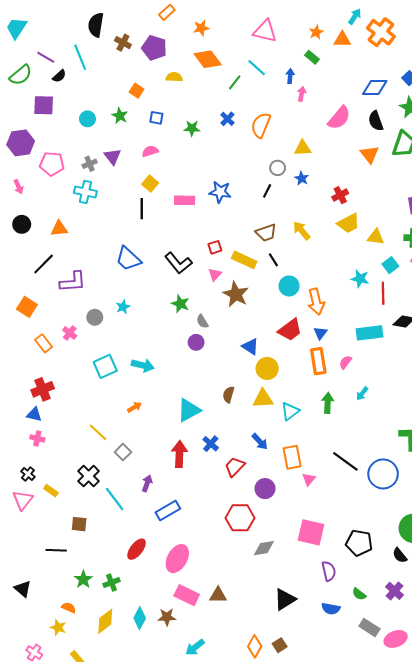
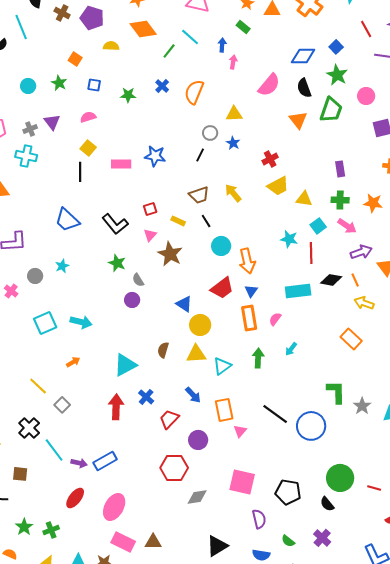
yellow rectangle: (244, 260) -> (178, 221), size x0.6
purple arrow: (147, 483) -> (79, 463), moved, turned 84

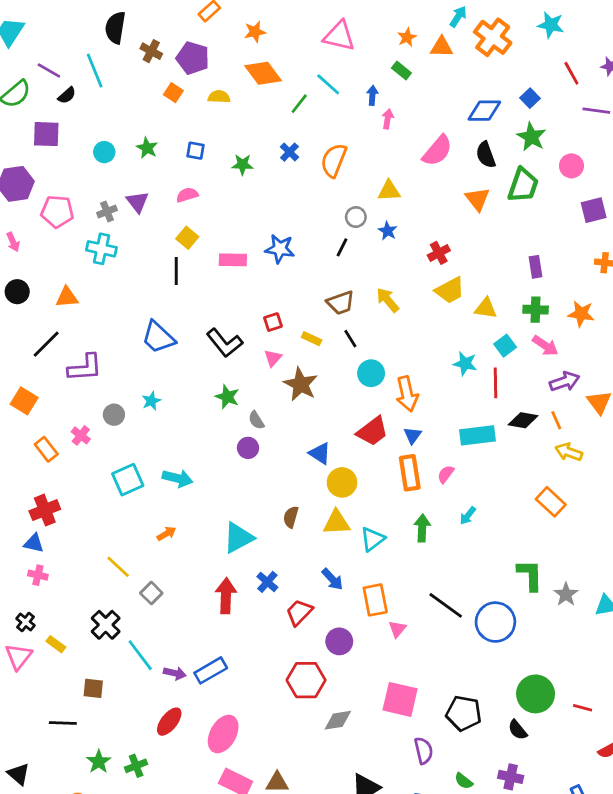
orange square: (75, 59) -> (173, 93), moved
purple cross: (322, 538) -> (511, 777), turned -30

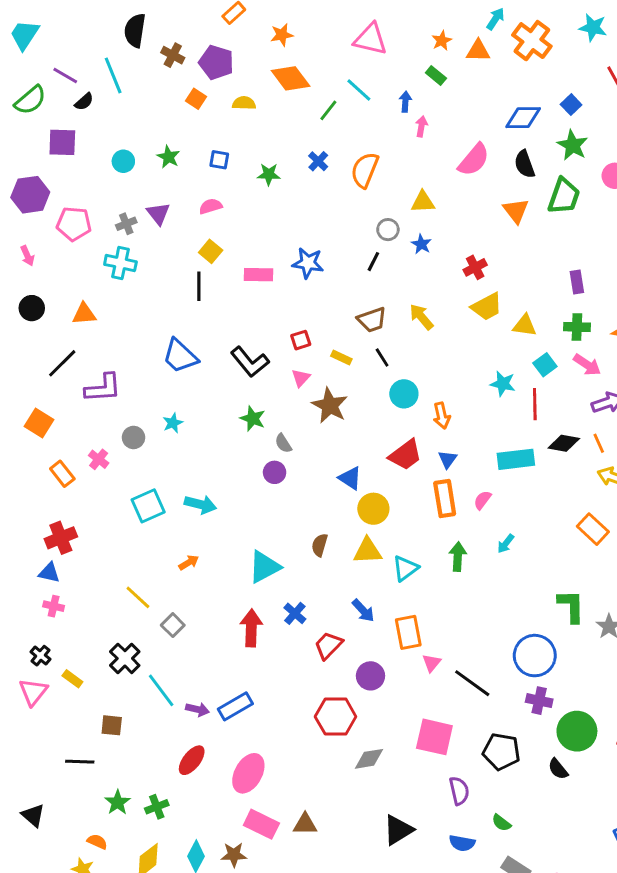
orange arrow: (407, 394) -> (442, 416), size x0.7
black line: (446, 605) -> (472, 683), moved
purple cross: (511, 777) -> (539, 701), moved

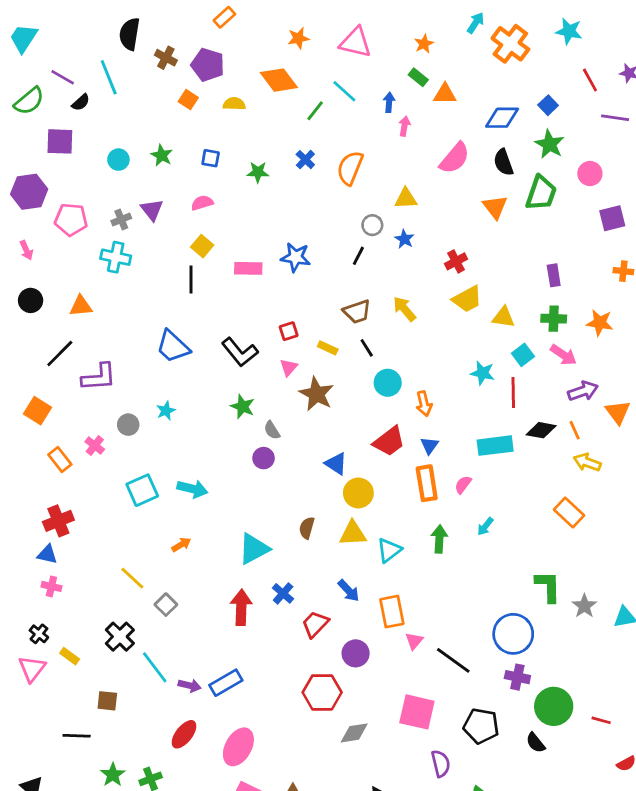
orange star: (282, 35) -> (298, 38), moved
orange triangle: (478, 51) -> (445, 94), moved

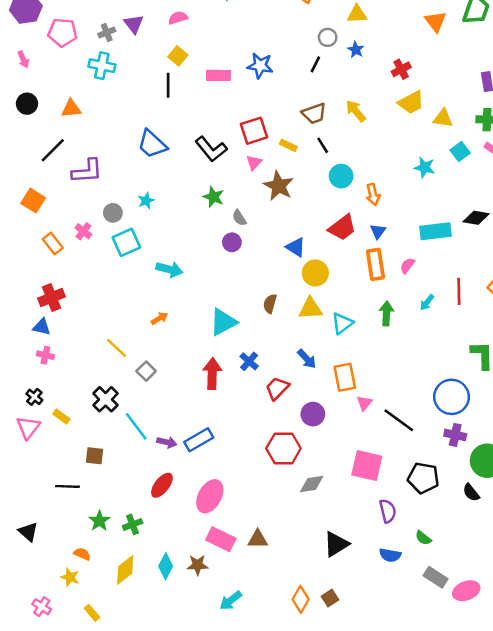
red square: (289, 331) -> (254, 131), size x1.6
red line: (513, 393) -> (459, 291), moved
cyan square: (142, 490) -> (126, 242), moved

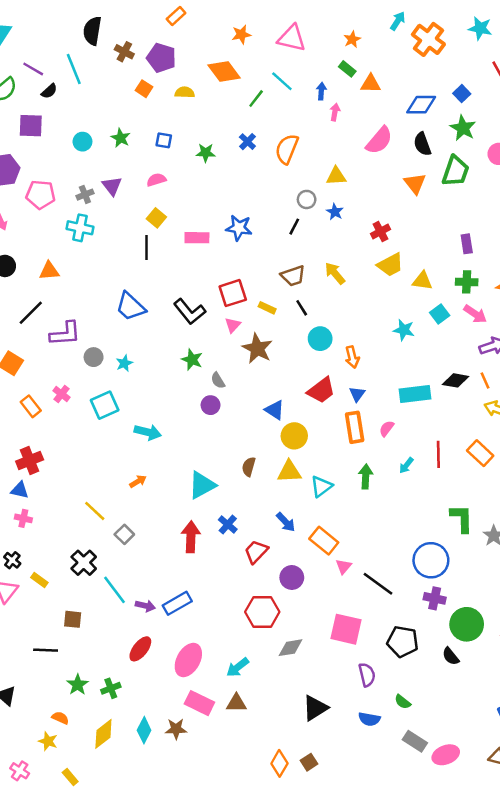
gray circle: (113, 213) -> (94, 357), moved
orange rectangle: (345, 377) -> (324, 541), turned -40
cyan arrow: (231, 601) -> (238, 667), moved

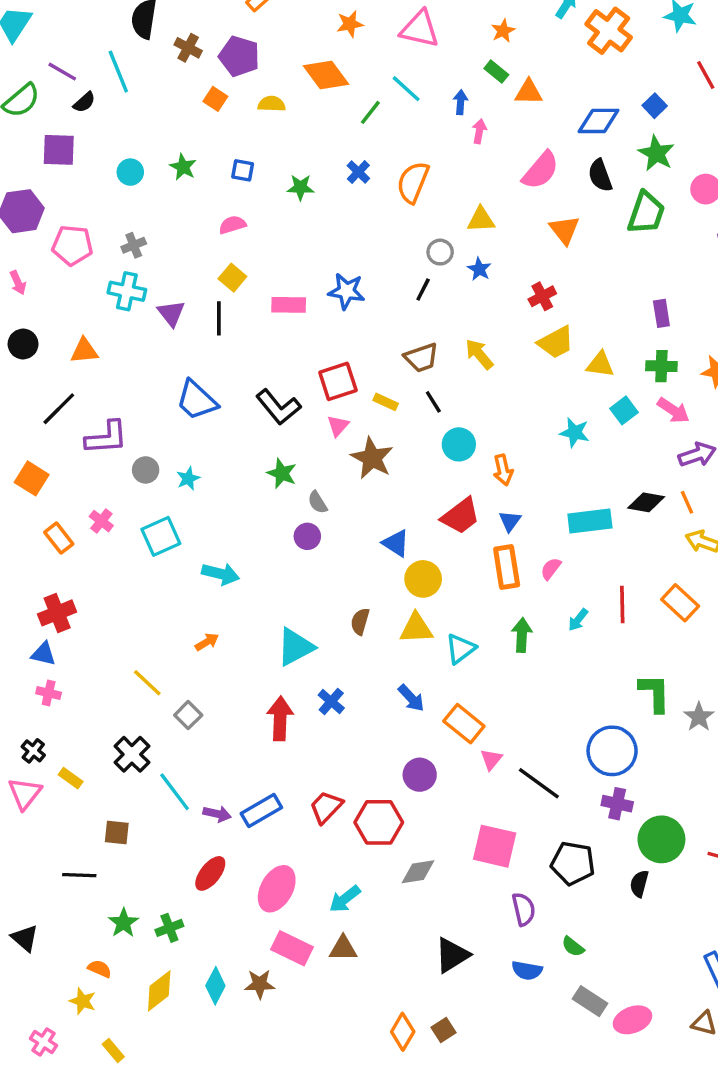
orange triangle: (415, 183) -> (564, 230), moved
purple triangle: (112, 186) -> (171, 313), moved
red trapezoid: (256, 552) -> (326, 807), moved
black semicircle: (451, 656) -> (639, 884), turned 54

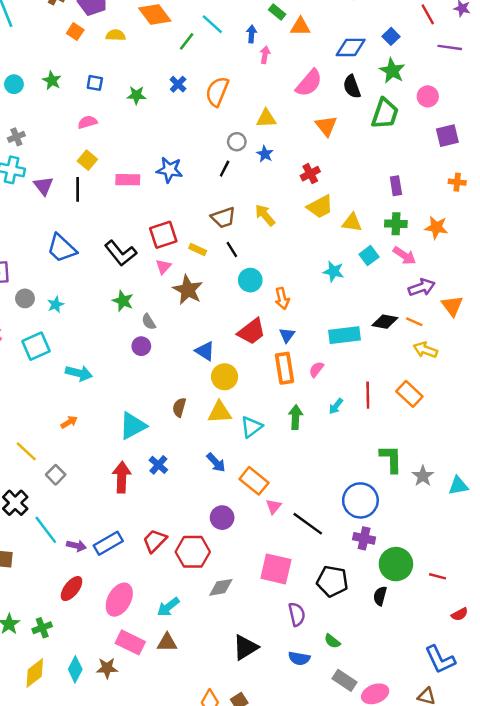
orange line: (687, 502) -> (414, 322), turned -42

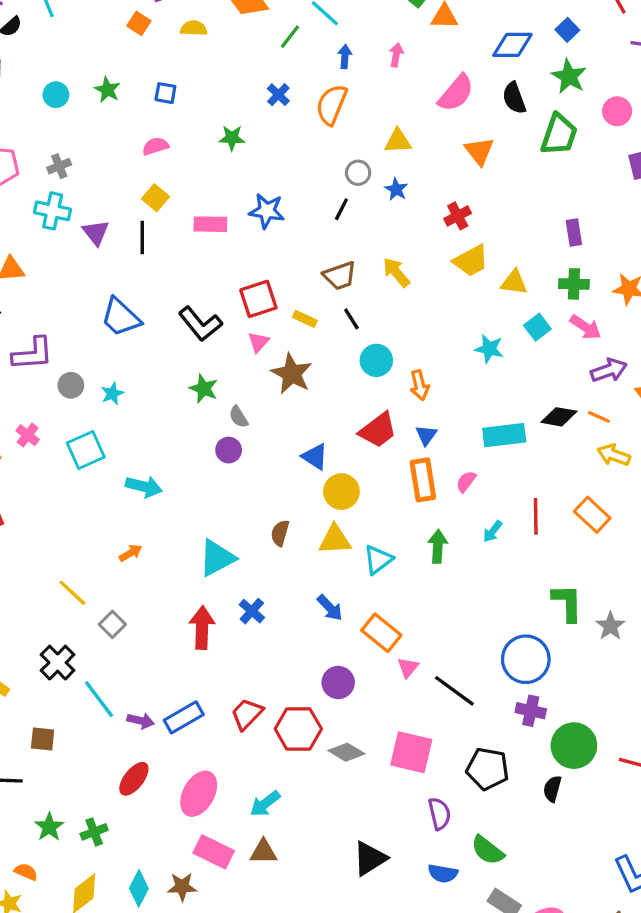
blue arrow: (251, 34) -> (345, 57), moved
green star: (136, 95) -> (232, 138), moved
gray diamond: (221, 587) -> (346, 752), moved, turned 40
green semicircle: (332, 641) -> (488, 850), size x1.5

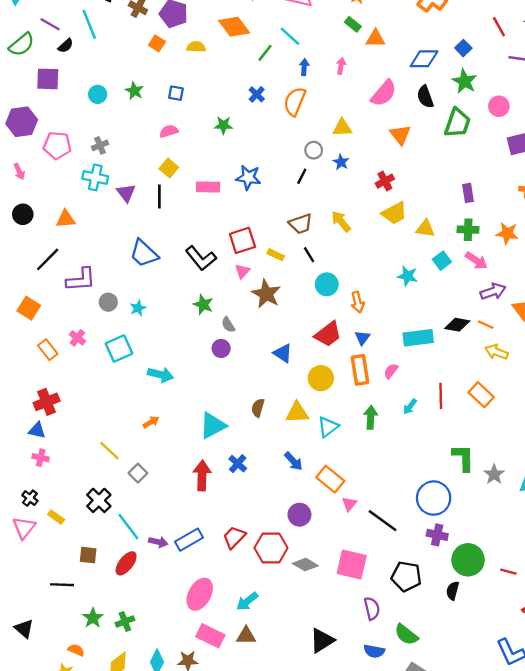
yellow circle: (341, 492) -> (321, 378), moved
red ellipse: (134, 779) -> (126, 563), moved

